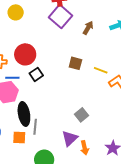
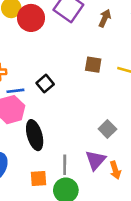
red circle: (25, 54) -> (31, 18), moved
gray line: (35, 127) -> (65, 165), moved
orange square: (19, 138) -> (39, 179), moved

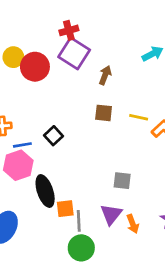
brown arrow: (105, 18) -> (105, 75), moved
gray square: (107, 129) -> (122, 181), turned -36
orange square: (39, 179) -> (65, 209), moved

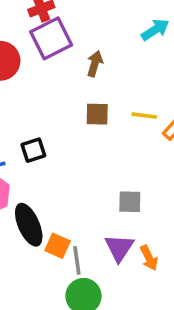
purple square: (74, 53) -> (51, 38), turned 36
black square: (53, 136) -> (33, 150), turned 30
orange square: (65, 209) -> (58, 246), turned 36

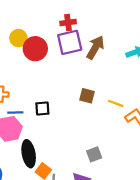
brown arrow: (95, 64) -> (95, 47), moved, size x1.5
gray square: (130, 202) -> (94, 154), turned -35

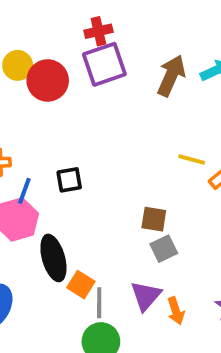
brown arrow: (95, 47) -> (171, 76), moved
brown square: (87, 96) -> (154, 219), moved
blue line: (15, 112) -> (24, 191), turned -63

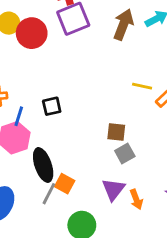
gray line: (99, 303) -> (49, 194), moved, turned 30

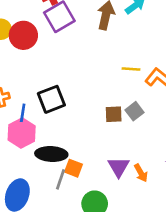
black square: (52, 106) -> (51, 99), size x1.5
gray square: (125, 154) -> (134, 111), moved
black ellipse: (43, 165) -> (51, 154), turned -60

